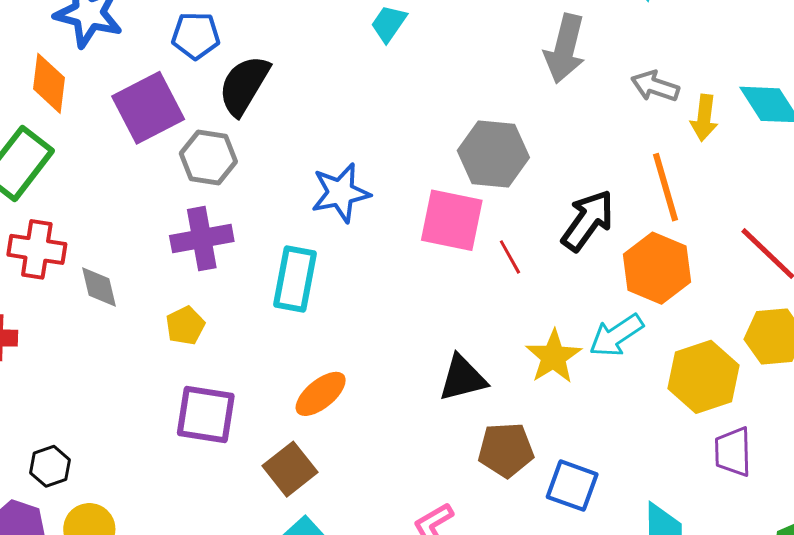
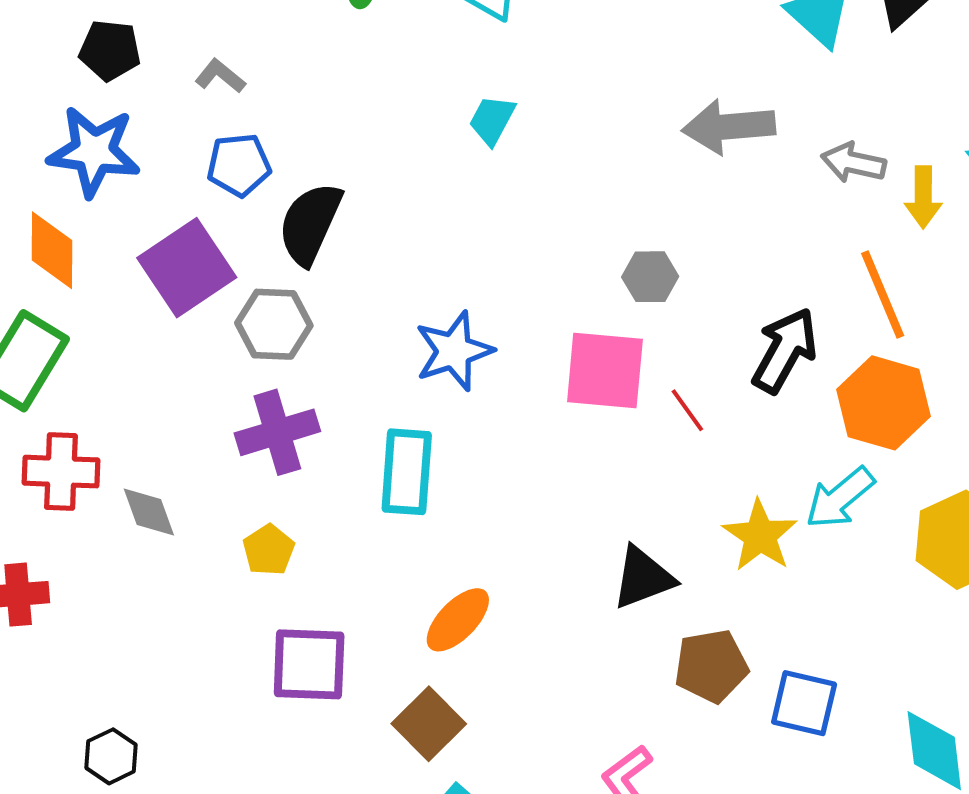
gray arrow: (565, 49) -> (729, 127), turned 78
gray hexagon: (493, 154) -> (650, 277), size x0.6

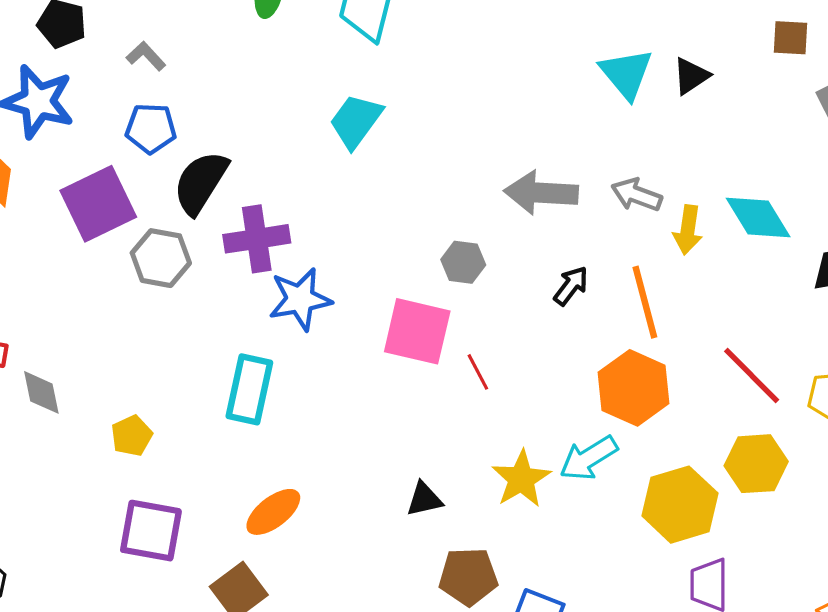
cyan trapezoid: (492, 120) -> (356, 121), size x1.4
gray arrow: (729, 127) -> (541, 193), moved
black arrow: (785, 350) -> (571, 286), moved, size x0.6
purple cross: (277, 432) -> (257, 239), moved
black triangle: (643, 578) -> (424, 499), size x0.7

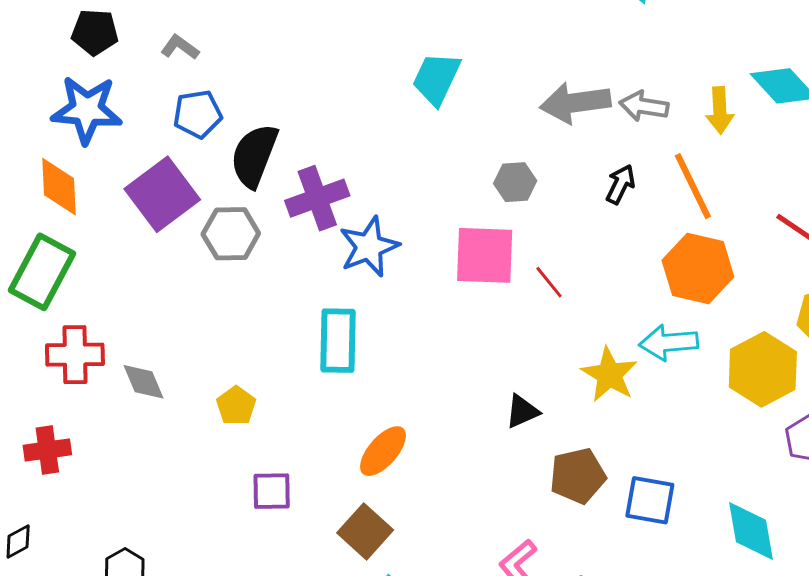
cyan trapezoid: (356, 121) -> (436, 79), moved
gray arrow: (637, 195) -> (644, 106), moved
cyan arrow: (589, 458) -> (669, 343), turned 38
purple square: (151, 531) -> (272, 491), size x0.7

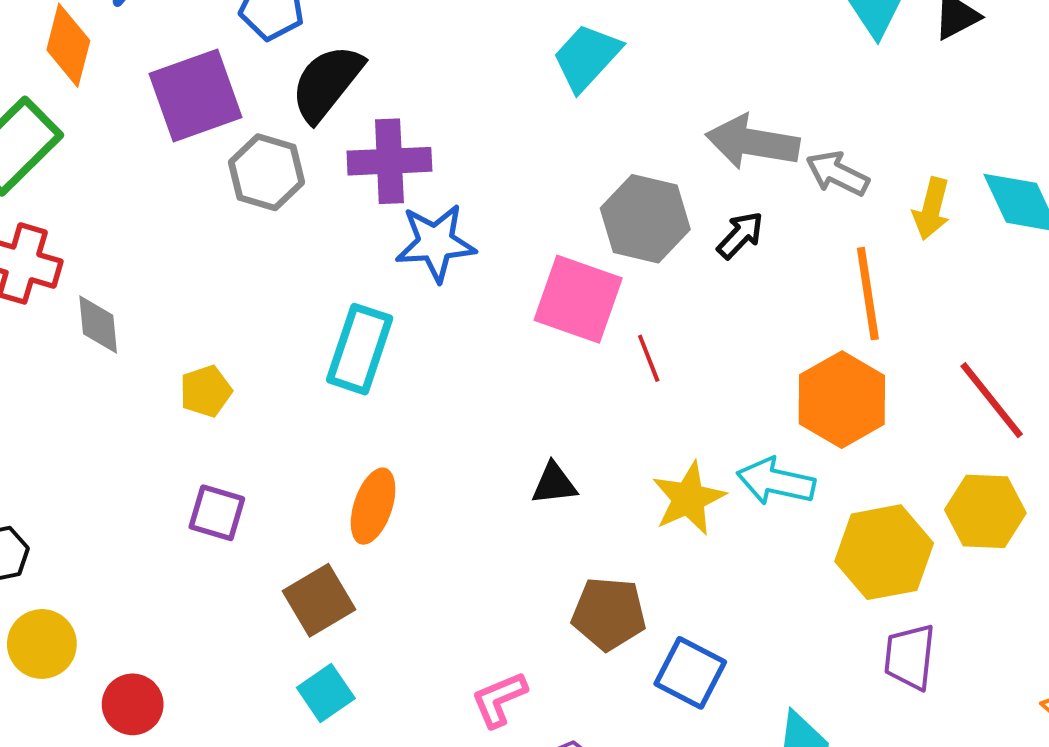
gray hexagon: (515, 182) -> (645, 219), size x1.6
black arrow: (620, 184) -> (740, 235), moved
black triangle: (522, 411) -> (554, 484), moved
orange ellipse: (383, 451) -> (373, 506), turned -40

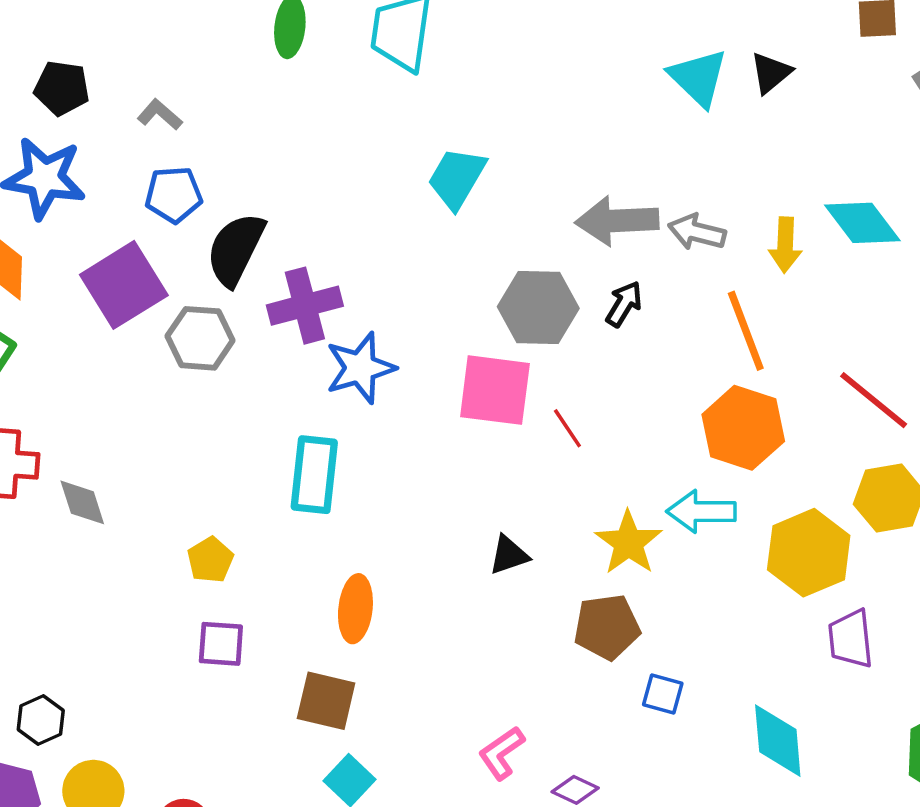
yellow pentagon: (206, 391) -> (210, 560), moved
brown square: (319, 600) -> (326, 701), turned -34
brown pentagon: (609, 614) -> (607, 627), moved
blue square: (690, 673) -> (663, 694), size x0.7

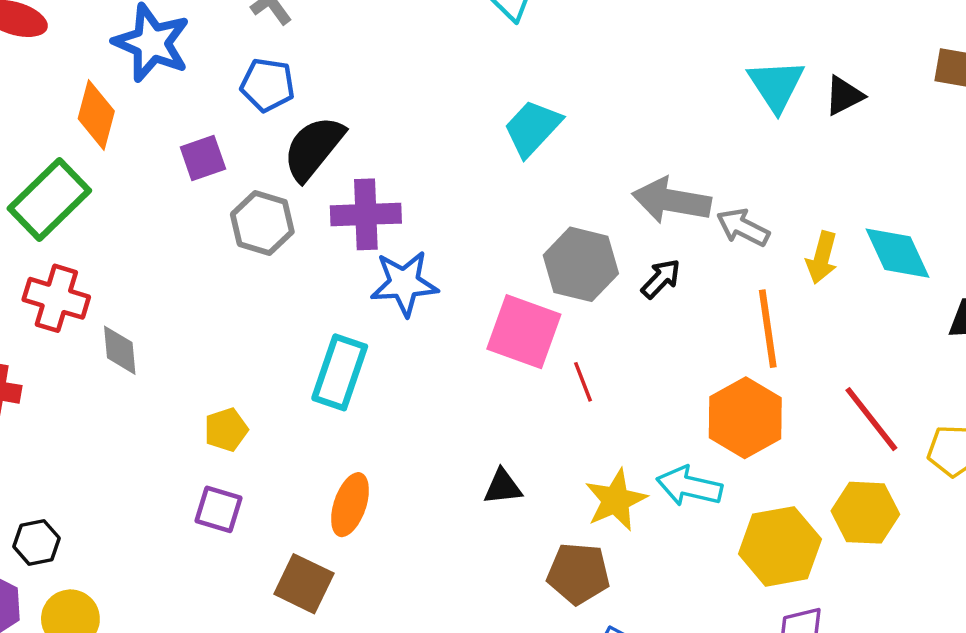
purple square: (124, 285) -> (203, 158), size x0.6

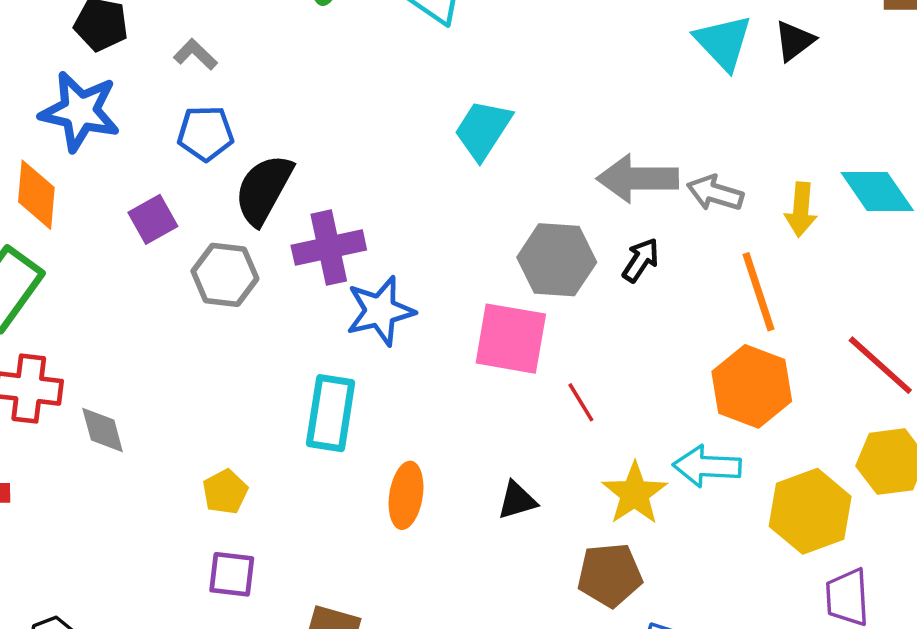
red line: (583, 382) -> (581, 402), moved
orange ellipse: (350, 505) -> (406, 495), moved

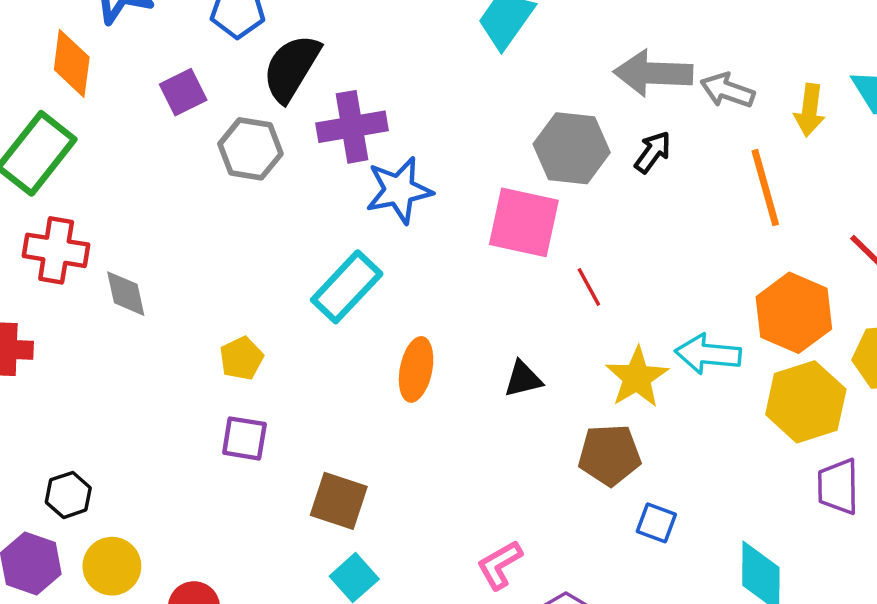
orange hexagon: (752, 386) -> (794, 313), moved
cyan rectangle: (331, 413) -> (347, 287), turned 32

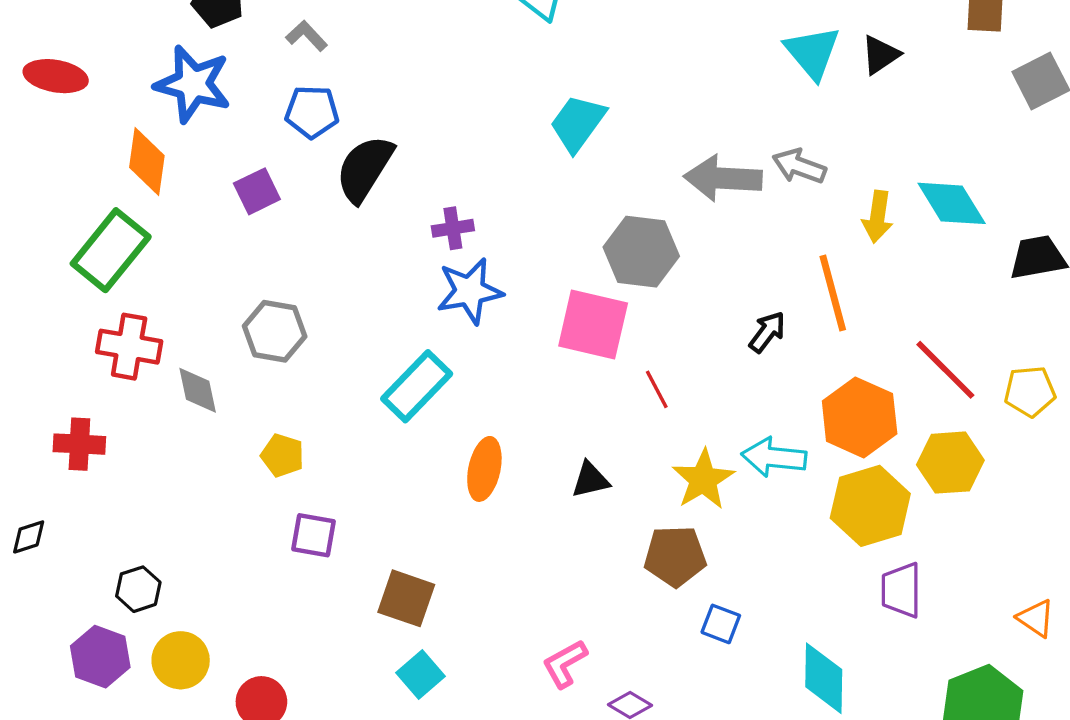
gray arrow: (727, 90) -> (799, 166), moved
purple cross: (352, 127) -> (453, 228), moved, size x0.6
gray hexagon: (250, 149) -> (275, 331), moved
black arrow: (653, 152) -> (767, 332), moved
yellow pentagon: (241, 358) -> (282, 455), moved, turned -30

